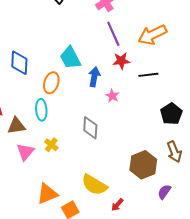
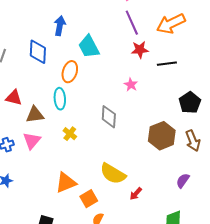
blue arrow: (94, 77) -> (60, 26), moved
pink triangle: (25, 152) -> (32, 141), moved
brown hexagon: (143, 165) -> (162, 136), moved

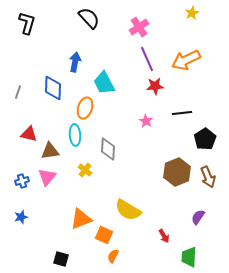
black line: (167, 64) -> (182, 113), moved
gray diamond: (109, 117) -> (108, 149), moved
red arrow: (136, 194) -> (164, 236), moved, turned -72
orange square: (89, 199) -> (104, 235), turned -36

